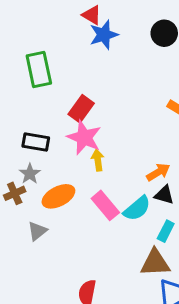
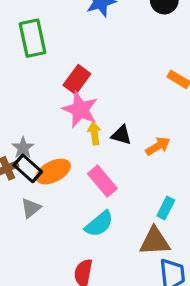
black rectangle: (36, 142) -> (28, 168), moved, turned 32
black triangle: (164, 195) -> (121, 135), moved
cyan semicircle: (137, 208) -> (99, 224), moved

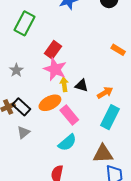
green rectangle: (33, 38) -> (24, 23), turned 40
gray star: (23, 148) -> (16, 70), moved
orange ellipse: (53, 172) -> (50, 103), moved
cyan rectangle: (166, 208) -> (110, 117), moved, size x1.6

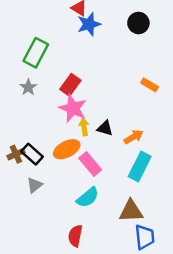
gray star: (16, 70) -> (28, 87), moved

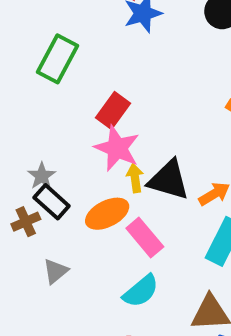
gray star: (28, 87) -> (42, 176), moved
black triangle: (105, 128) -> (169, 180), size x1.6
black rectangle: (32, 154) -> (52, 202), moved

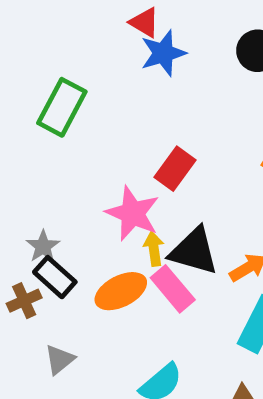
red rectangle: (113, 111) -> (175, 169), moved
pink rectangle: (145, 237) -> (173, 289), moved

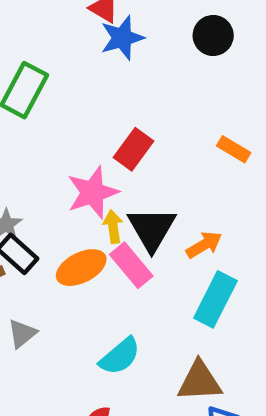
pink star: (133, 213) -> (93, 192), turned 30
black triangle: (194, 251) -> (152, 229), turned 44

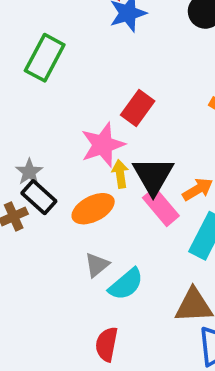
pink rectangle: (131, 265) -> (161, 207), moved
gray triangle: (22, 334) -> (97, 265), moved

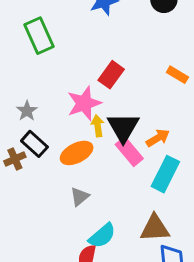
green rectangle: (45, 58) -> (39, 36), turned -52
gray star: (29, 172) -> (27, 111), moved
cyan semicircle: (126, 284) -> (102, 236), moved

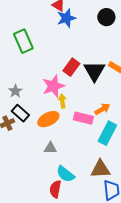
black triangle: (123, 127) -> (94, 71), moved
pink rectangle: (129, 151) -> (83, 118), turned -36
gray triangle: (80, 197) -> (50, 148), turned 40
cyan semicircle: (102, 236) -> (65, 174), turned 78

